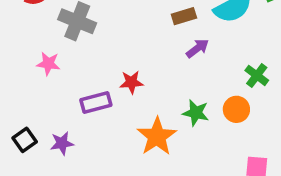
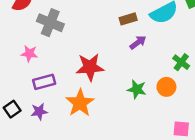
red star: (131, 82) -> (90, 67), size x1.6
purple rectangle: (96, 103) -> (44, 82), moved
orange star: (157, 136) -> (80, 103), moved

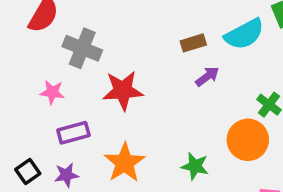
red star: (90, 67) -> (123, 90), moved
orange circle: (166, 87) -> (248, 140), size x1.5
green star: (137, 89) -> (195, 166), moved

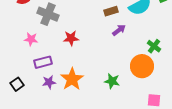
red star: (123, 90) -> (71, 38), size x0.7
purple star: (66, 175) -> (49, 82), moved

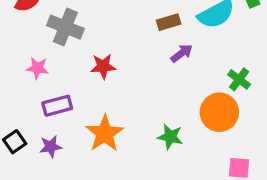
purple star: (49, 82) -> (51, 147), moved

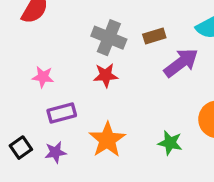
brown rectangle: (169, 22) -> (154, 36), moved
gray cross: (65, 27) -> (109, 38), moved
purple arrow: (182, 53) -> (181, 63), size x1.6

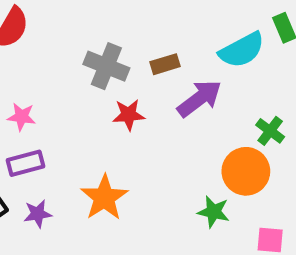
red star: (106, 75) -> (129, 115), moved
purple rectangle: (62, 113) -> (26, 163), moved
green star: (170, 143) -> (214, 212), moved

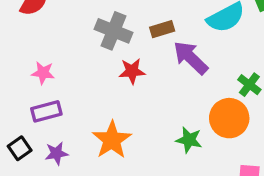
purple arrow: (199, 99) -> (191, 58), turned -99
green star: (214, 212) -> (189, 140), moved

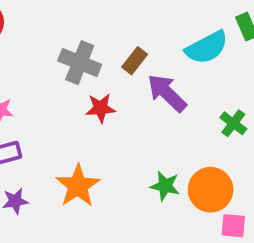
brown rectangle: (162, 29) -> (135, 61), turned -35
orange circle: (229, 118) -> (211, 190), moved

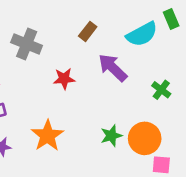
brown rectangle: (135, 61) -> (88, 31), moved
gray cross: (80, 63) -> (27, 44), moved
green star: (165, 186) -> (111, 136), turned -30

